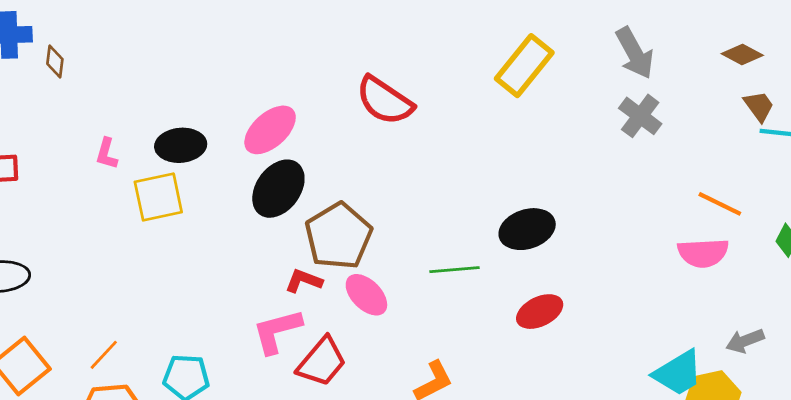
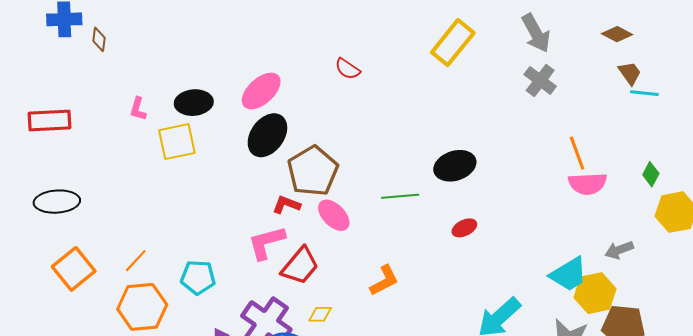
red semicircle: (385, 101) -> (347, 69), size x0.6
orange line: (720, 204) -> (577, 153), moved, turned 44
red ellipse: (540, 312) -> (464, 228), size x0.7

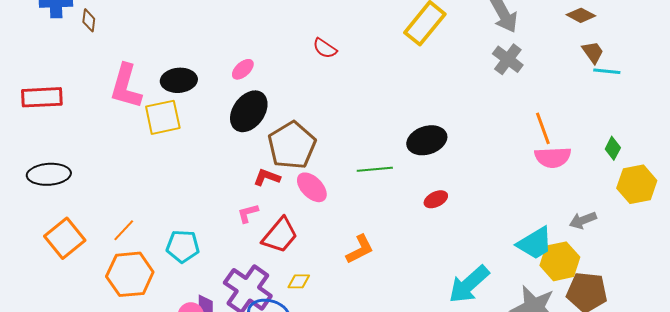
pink ellipse: (261, 91) -> (243, 69), size x0.6
pink L-shape: (138, 109) -> (126, 86), size x2.0
pink L-shape: (266, 243) -> (248, 213), size x0.6

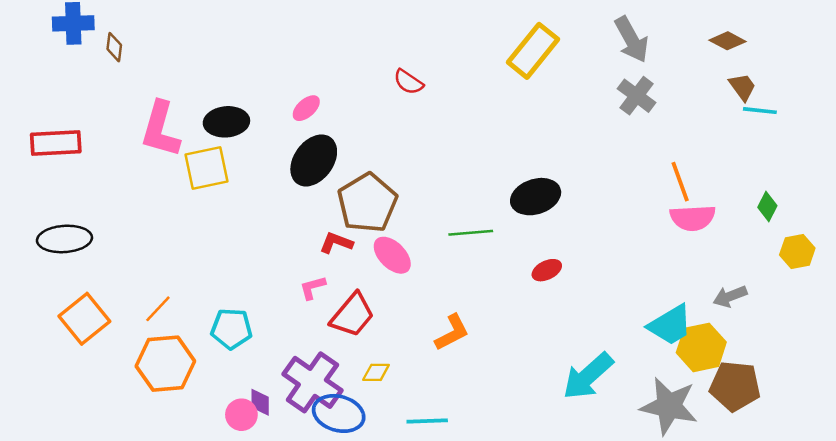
yellow hexagon: (637, 184) -> (797, 251), size x0.7

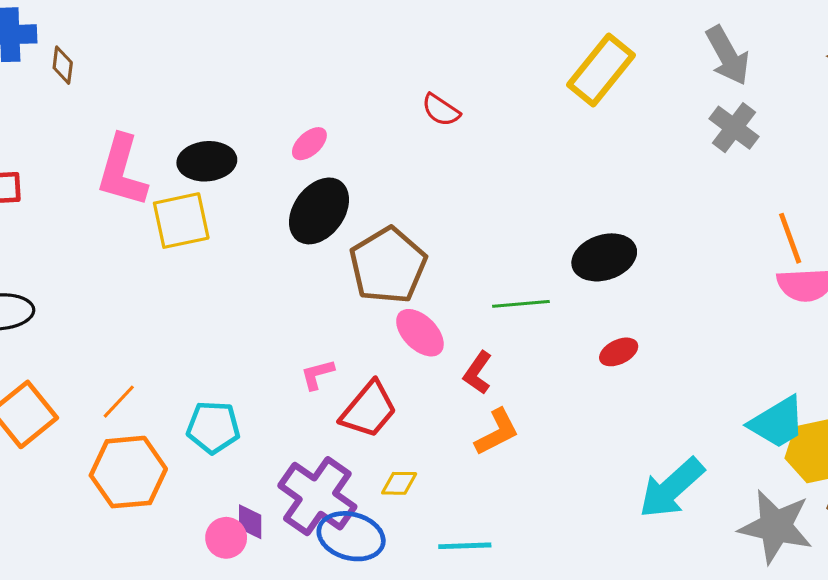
red L-shape: (336, 243) -> (478, 373), moved, turned -76

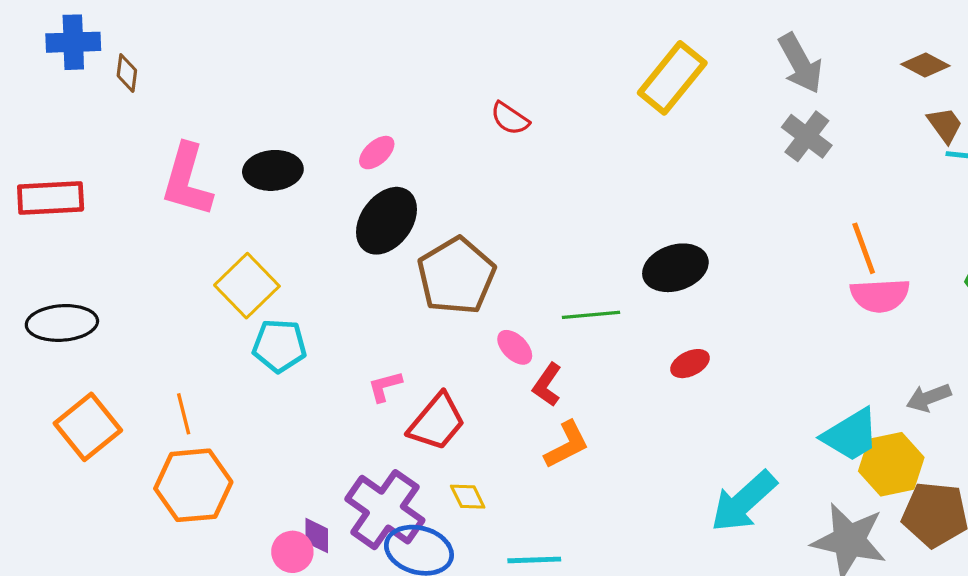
yellow square: (181, 221) -> (247, 286), moved, turned -32
pink ellipse: (420, 333) -> (515, 347), moved, size x0.7
orange line: (119, 402) -> (184, 414), turned -57
cyan pentagon: (213, 427) -> (279, 346), moved
yellow diamond: (399, 483) -> (468, 497), turned 63

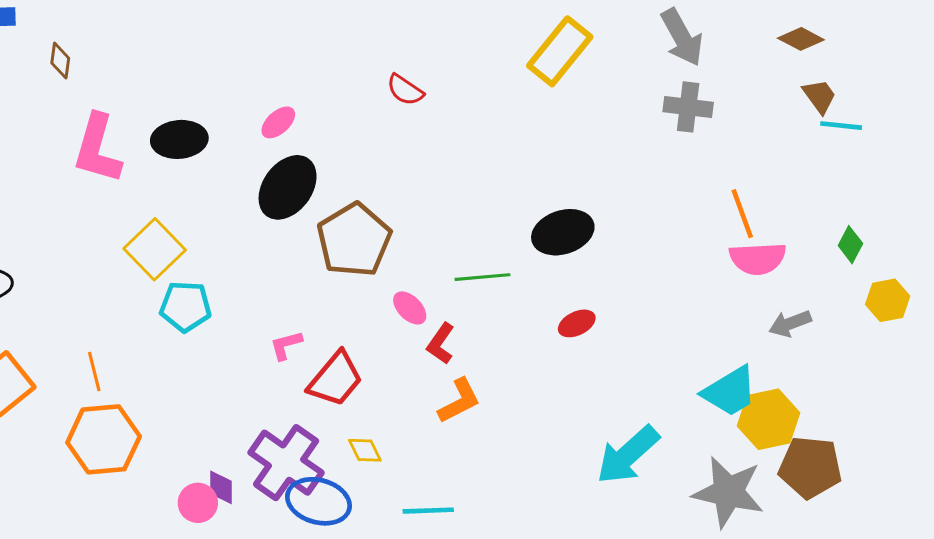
brown diamond: (127, 73) -> (60, 61), moved
gray cross: (807, 136) -> (688, 107), turned -30
gray arrow: (929, 398) -> (790, 323), moved

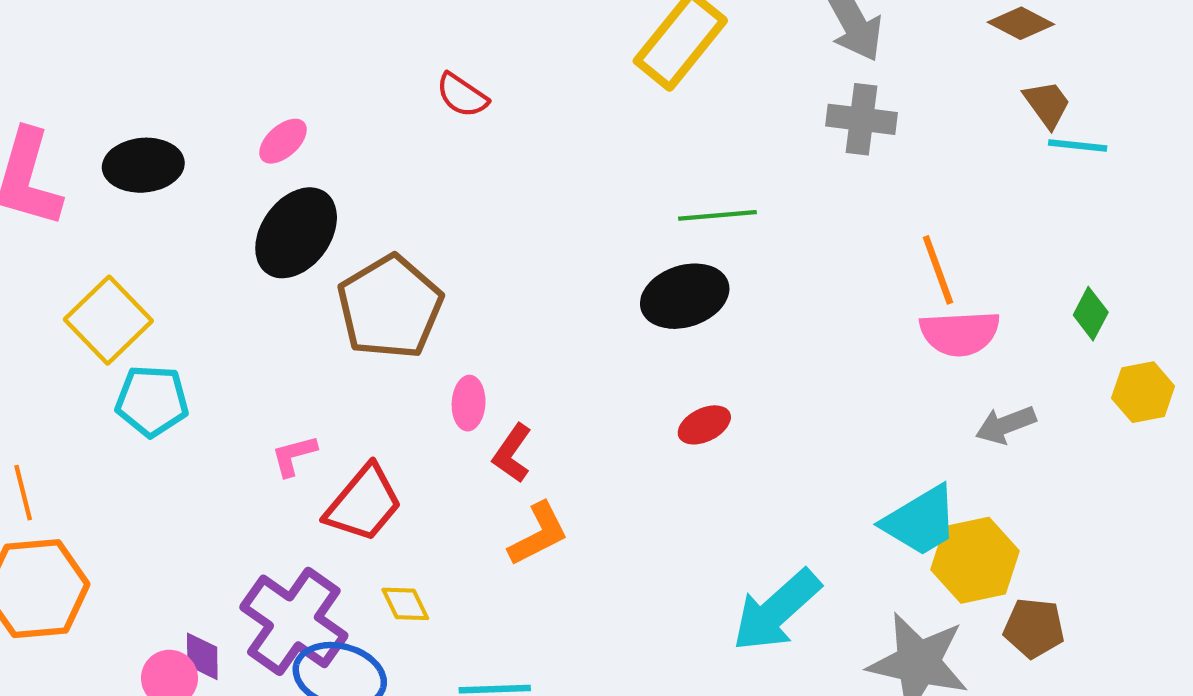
green line: (482, 277) -> (717, 215), moved
pink ellipse: (410, 308) -> (469, 403), turned 48
brown pentagon: (810, 467) -> (1034, 628), size x0.7

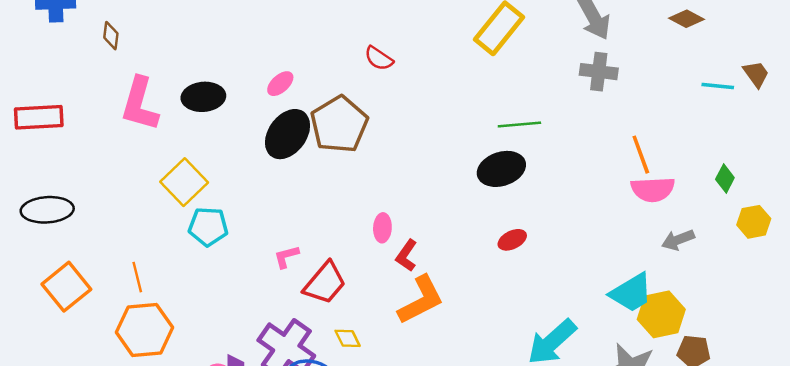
brown trapezoid: (1047, 104) -> (756, 74), moved
brown pentagon: (390, 307) -> (339, 124), moved
orange L-shape: (538, 534) -> (421, 300), size x1.4

